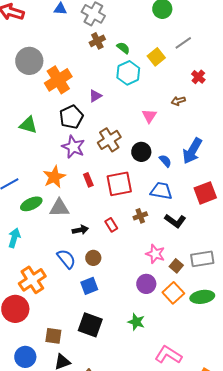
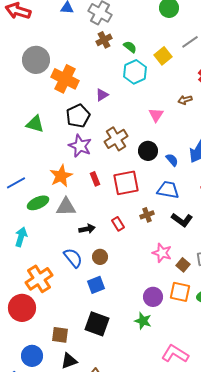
orange cross: (58, 80) -> (65, 79), turned -32
purple circle: (146, 284) -> (153, 297), moved
orange square: (173, 293) -> (180, 292), turned -35

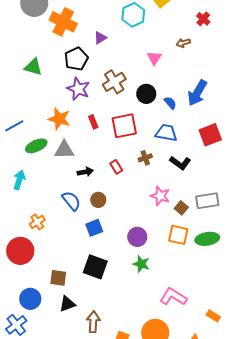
orange star: (61, 176) -> (59, 119), turned -30
orange cross: (39, 279) -> (37, 222), size x0.6
purple circle: (153, 297) -> (137, 237), moved

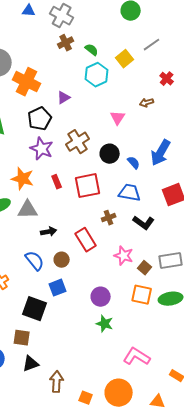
red rectangle: (116, 167) -> (86, 240), moved, size x1.6
black square: (95, 267) -> (35, 309), moved

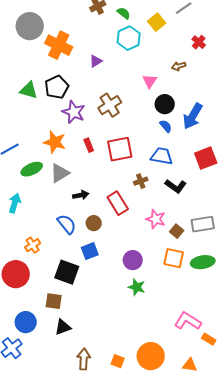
black pentagon: (40, 119) -> (57, 87), moved
black circle: (110, 154) -> (165, 104), moved
gray triangle: (28, 210) -> (60, 173), turned -30
pink L-shape: (137, 357) -> (188, 321), moved
brown arrow: (57, 382) -> (84, 359), moved

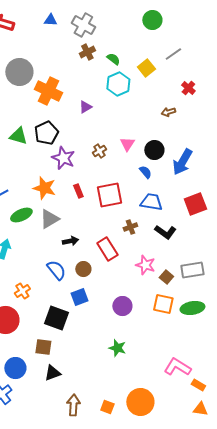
pink triangle: (150, 81) -> (127, 144), moved
brown cross: (110, 105) -> (99, 151), size x0.6
blue semicircle: (166, 126) -> (145, 172), moved
green star: (137, 287) -> (117, 348), moved
orange triangle: (190, 365) -> (200, 409), moved

